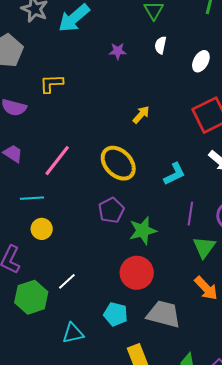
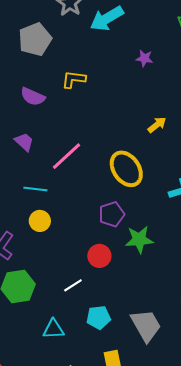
red circle: (137, 273) -> (99, 256), moved, size x0.7
white line: (67, 281) -> (73, 285), moved
cyan pentagon: (116, 314) -> (99, 317), turned -30
gray trapezoid: (164, 314) -> (146, 325), turned 36

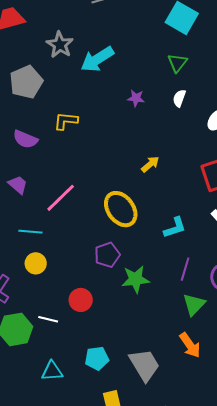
red circle: (99, 256) -> (81, 300), moved
white line: (73, 285) -> (48, 319), moved, turned 48

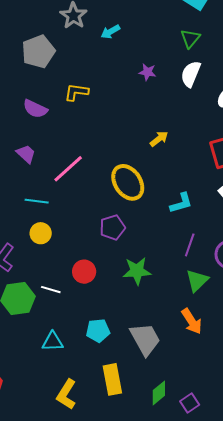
cyan arrow: (97, 59) -> (110, 32), size x0.6
white semicircle: (179, 98) -> (191, 74), size x1.5
green star: (135, 279) -> (137, 271), moved

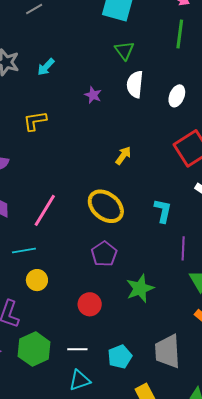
purple star: (147, 72) -> (93, 95), turned 30
yellow L-shape: (76, 92) -> (35, 121), moved
cyan L-shape: (181, 203) -> (163, 211), turned -45
white line: (51, 290) -> (77, 349), moved
gray trapezoid: (145, 339) -> (168, 351), turned -138

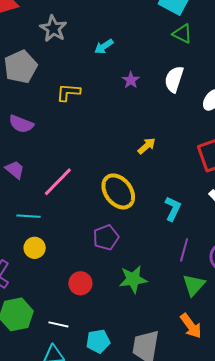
green triangle: (124, 50) -> (182, 34), moved, turned -40
cyan arrow: (46, 67) -> (104, 46), moved

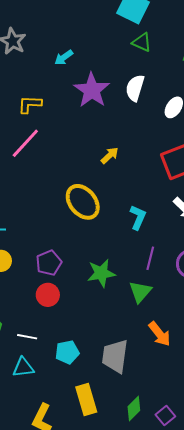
purple star: (131, 80) -> (92, 90), size x2.0
pink line: (58, 182) -> (25, 143), moved
purple pentagon: (106, 237) -> (49, 263), moved
green star: (133, 279) -> (101, 273), moved
green triangle: (194, 285) -> (140, 292), moved

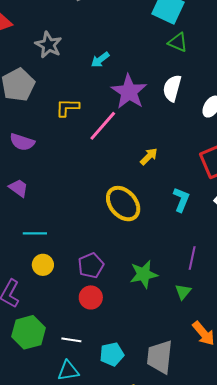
pink line: (25, 143) -> (103, 126), moved
cyan L-shape: (138, 217) -> (181, 200), moved
green triangle: (140, 292) -> (183, 292), size x0.7

